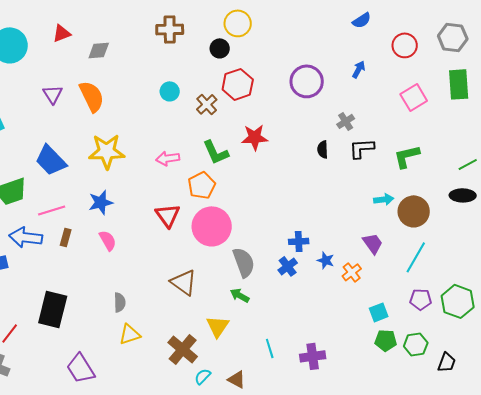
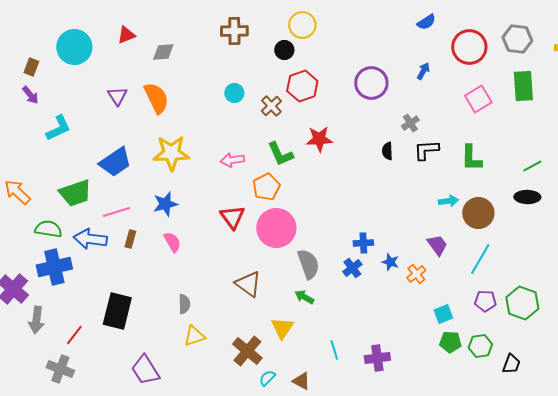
red circle: (405, 45) -> (469, 47), size x1.4
green L-shape: (407, 156) -> (471, 158), turned -76
blue trapezoid: (51, 160) -> (115, 162), turned -80

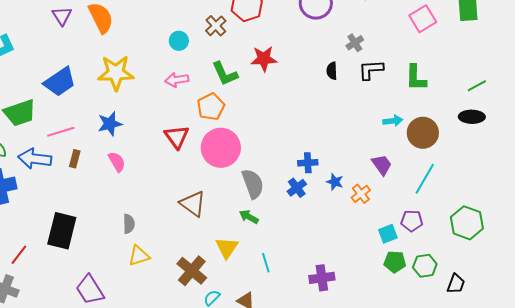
cyan circle: (234, 93) -> (179, 41), moved
purple pentagon: (485, 301) -> (412, 221), moved
cyan line: (334, 350) -> (266, 263), moved

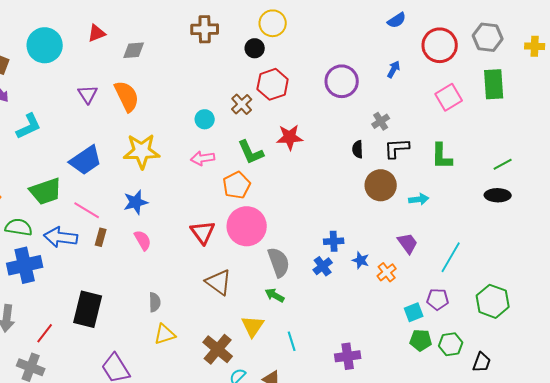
pink line: (61, 132) -> (87, 210), turned 48
brown circle: (423, 133) -> (381, 185), moved
red triangle: (177, 137) -> (203, 232), moved

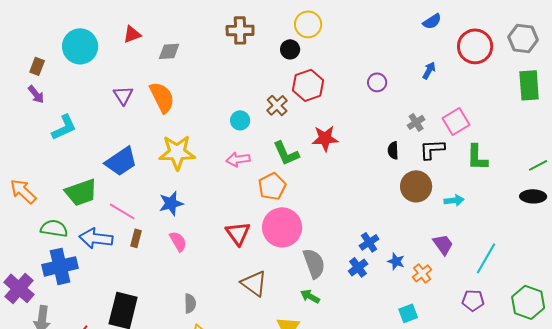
purple circle: (342, 81) -> (377, 82), size x0.6
pink square: (449, 97) -> (456, 121), moved
blue cross: (334, 241) -> (369, 242), turned -30
cyan square: (414, 312) -> (408, 313), moved

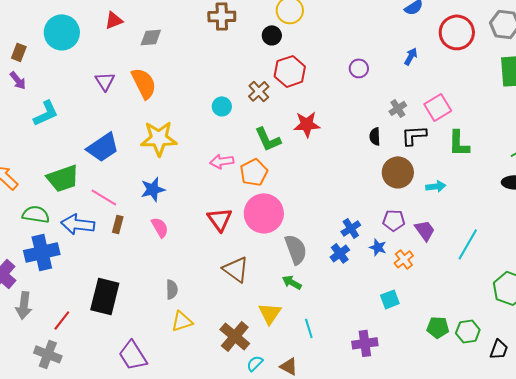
pink arrow: (238, 159) -> (222, 161), moved
purple pentagon: (473, 300) -> (394, 220), moved

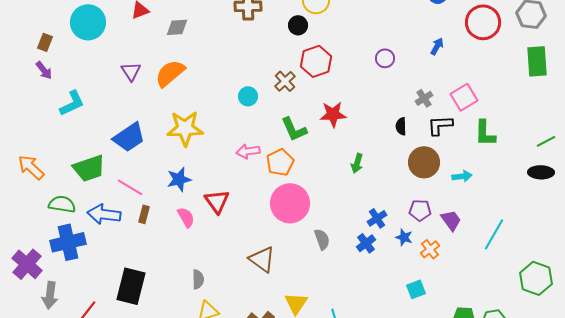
orange semicircle: (144, 83) -> (170, 73), turned -104
red triangle: (220, 219) -> (217, 201), moved
gray semicircle: (296, 249) -> (322, 239), size x0.7
green arrow: (292, 282) -> (357, 163), moved, turned -102

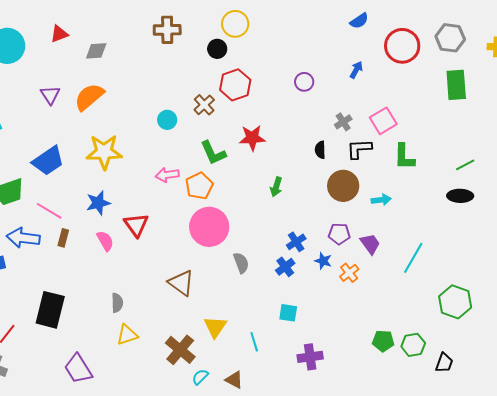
cyan square: (416, 289) -> (288, 313), moved, turned 30

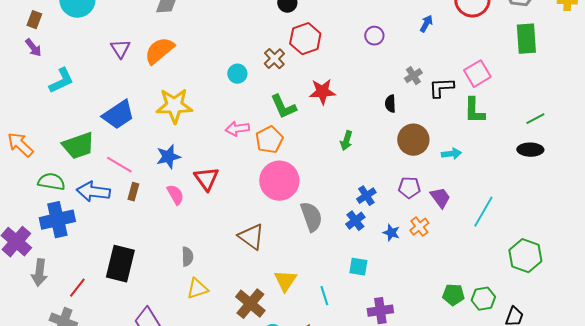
pink square: (383, 121) -> (477, 74), moved
black L-shape: (359, 149) -> (441, 88), moved
blue star: (323, 261) -> (391, 233), moved
gray semicircle: (241, 263) -> (311, 217), size x1.4

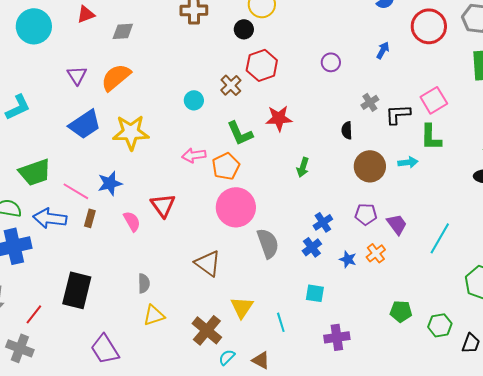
blue trapezoid: (118, 115) -> (85, 124), moved
cyan arrow: (451, 154) -> (408, 162), moved
blue star: (168, 157) -> (110, 183), moved
green pentagon: (453, 295) -> (401, 311), moved

